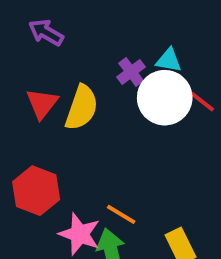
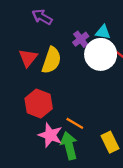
purple arrow: (46, 32) -> (42, 17), moved
red hexagon: (36, 191) -> (39, 104), moved

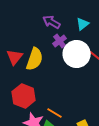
purple arrow: (42, 17) -> (52, 22), moved
cyan triangle: (103, 32) -> (83, 24), moved, turned -48

